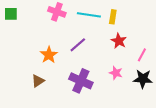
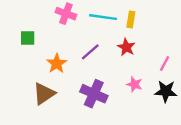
green square: (11, 14) -> (28, 38), moved
red star: (119, 41) -> (126, 47), moved
brown triangle: (38, 81) -> (44, 94), size x1.5

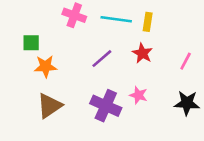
orange star: (57, 63) -> (46, 66), moved, turned 30
pink line: (165, 63) -> (186, 61), moved
pink star: (134, 84) -> (138, 95), moved

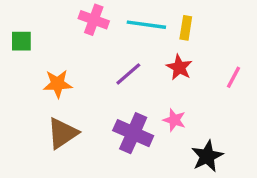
green square: (31, 43) -> (21, 41), moved
black star: (187, 103) -> (207, 156), moved, turned -30

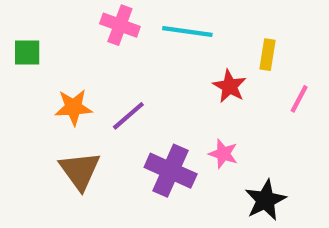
yellow rectangle: (186, 28) -> (267, 55), moved
purple line: (128, 74) -> (128, 116), moved
brown triangle: (62, 133) -> (80, 171), turned -32

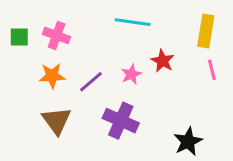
pink cross: (120, 25) -> (57, 35), moved
yellow rectangle: (267, 55) -> (206, 31), moved, size x1.5
pink line: (299, 99) -> (212, 70), turned -42
pink star: (223, 154) -> (131, 74), moved, turned 30

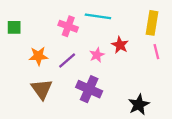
pink cross: (57, 35) -> (68, 26), moved

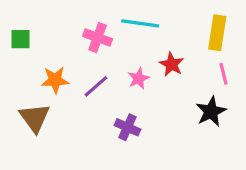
brown triangle: (42, 89) -> (35, 118), moved
purple cross: (89, 89) -> (127, 127), size x0.7
black star: (139, 105) -> (211, 112), moved

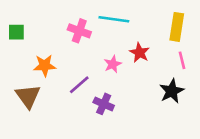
purple line: (96, 86) -> (79, 85), moved

